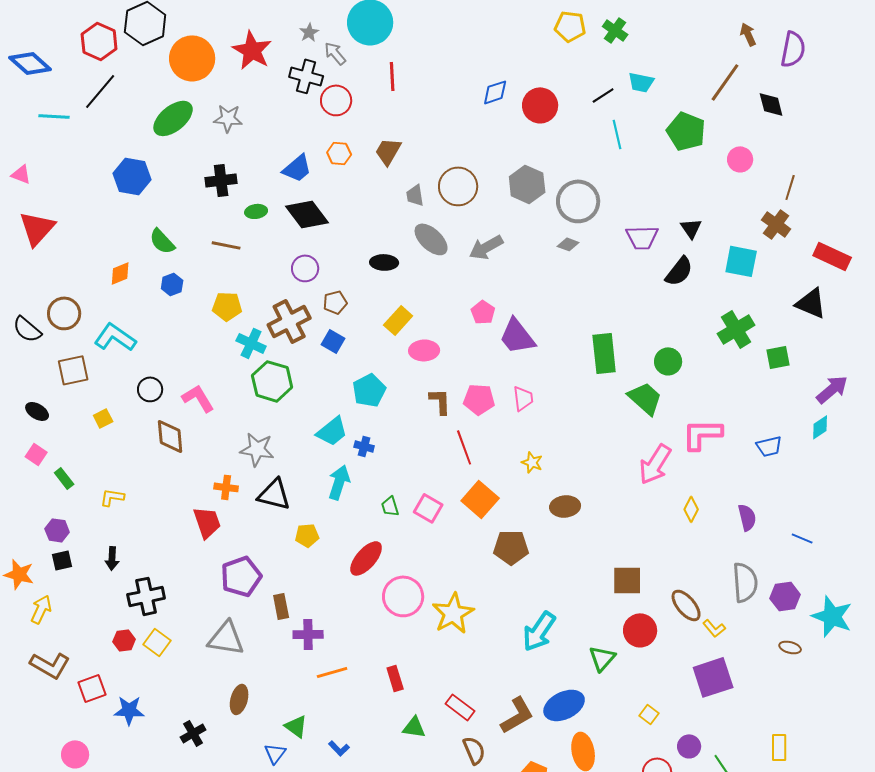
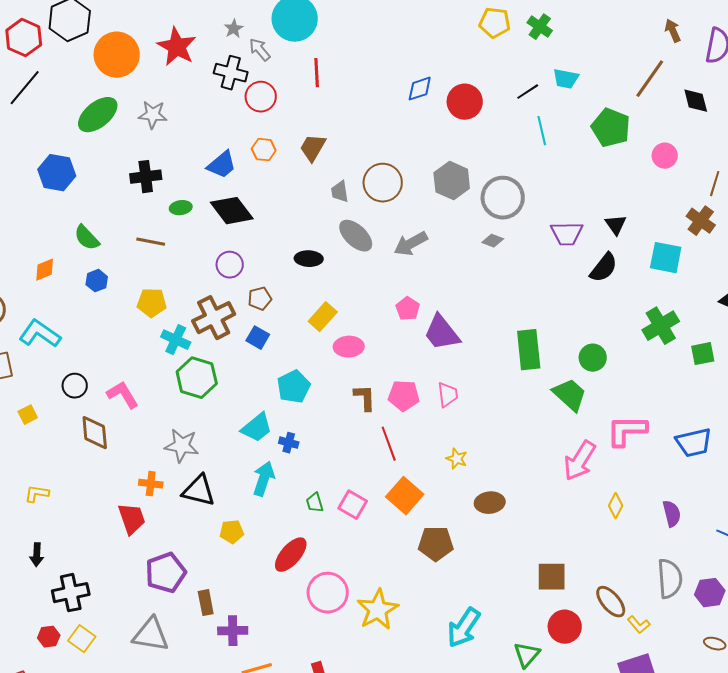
blue trapezoid: (769, 446) -> (694, 443), size x1.4

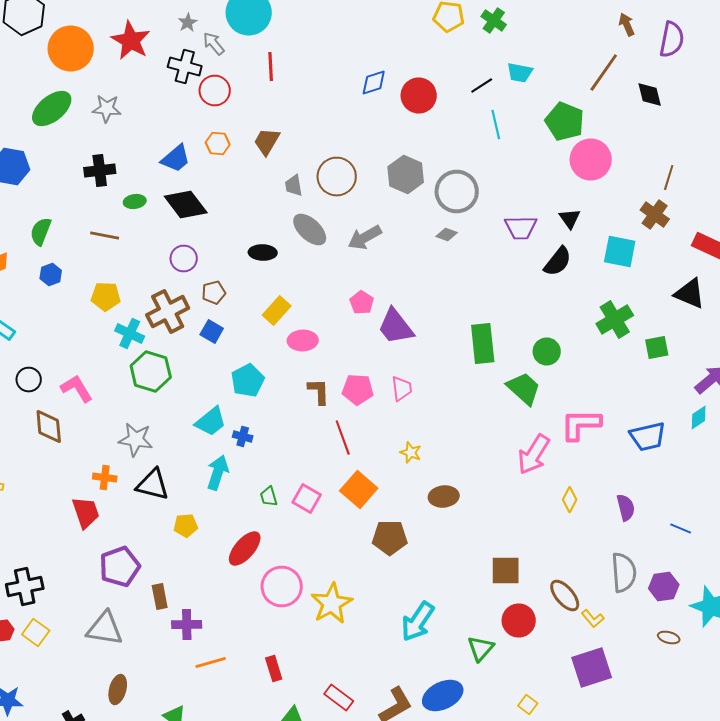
pink circle: (665, 156) -> (591, 160), moved, size x1.6
green semicircle: (87, 238) -> (41, 232), turned 64

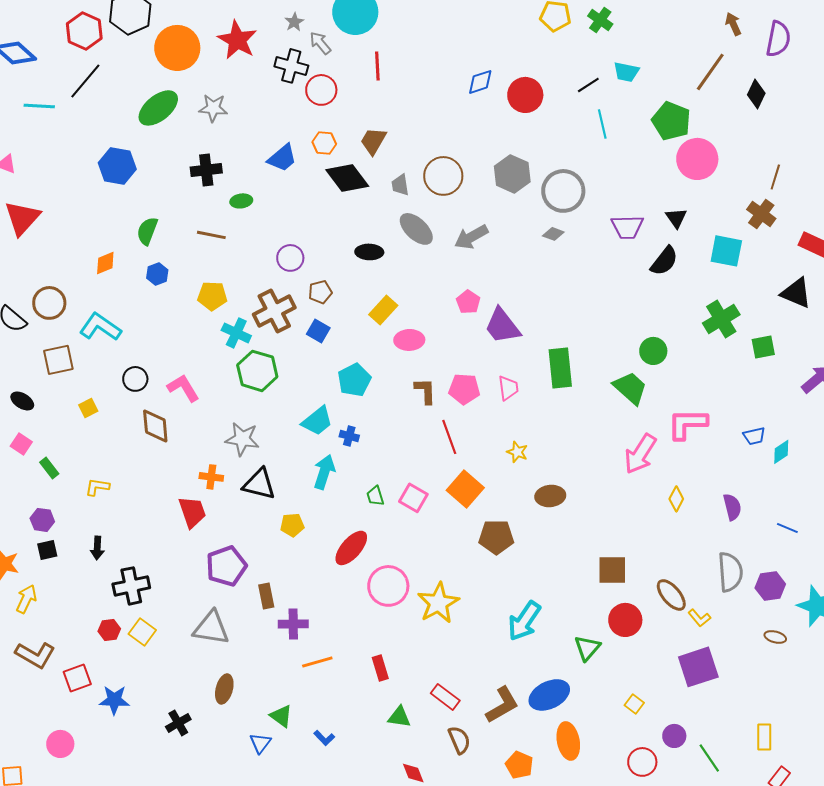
black diamond: (650, 94) -> (756, 94), turned 40
black diamond: (186, 204) -> (347, 178), moved
green rectangle: (483, 344) -> (560, 368), moved
cyan diamond: (699, 418) -> (781, 452), moved
blue trapezoid: (648, 436) -> (754, 436), size x0.6

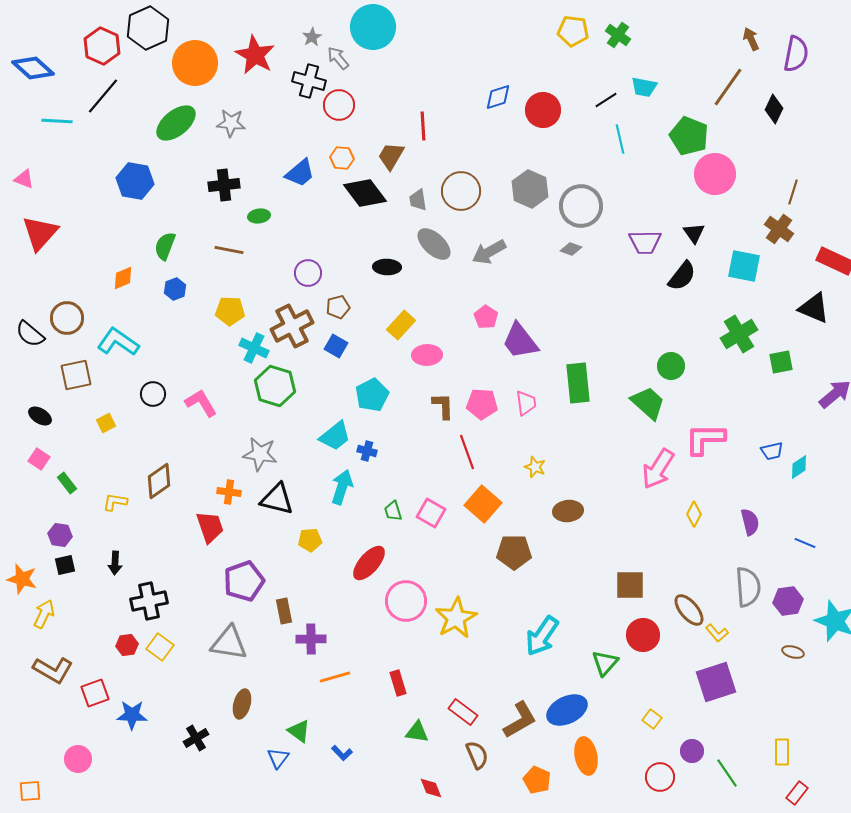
red line: (377, 66) -> (423, 126), moved
brown diamond: (155, 426) -> (159, 481), moved, turned 60

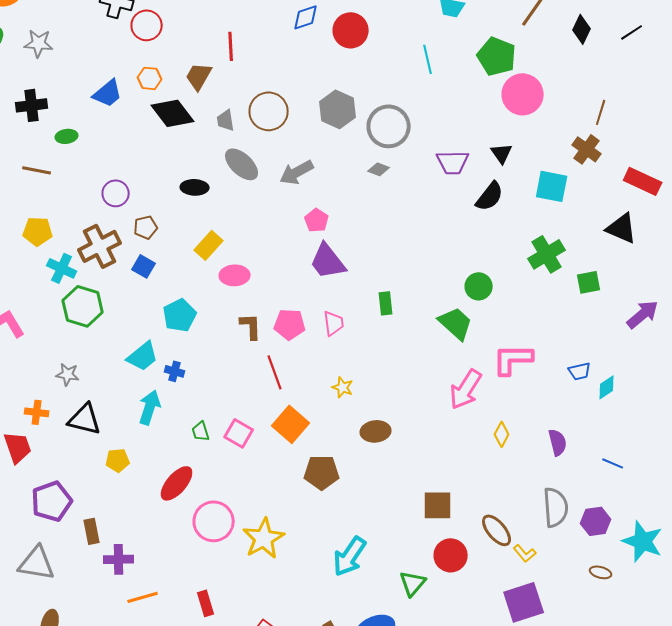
black line: (606, 100) -> (632, 32), moved
pink pentagon: (486, 317) -> (317, 220), moved
green rectangle: (578, 383) -> (386, 303), size x0.6
gray star: (260, 454) -> (68, 374), size x0.7

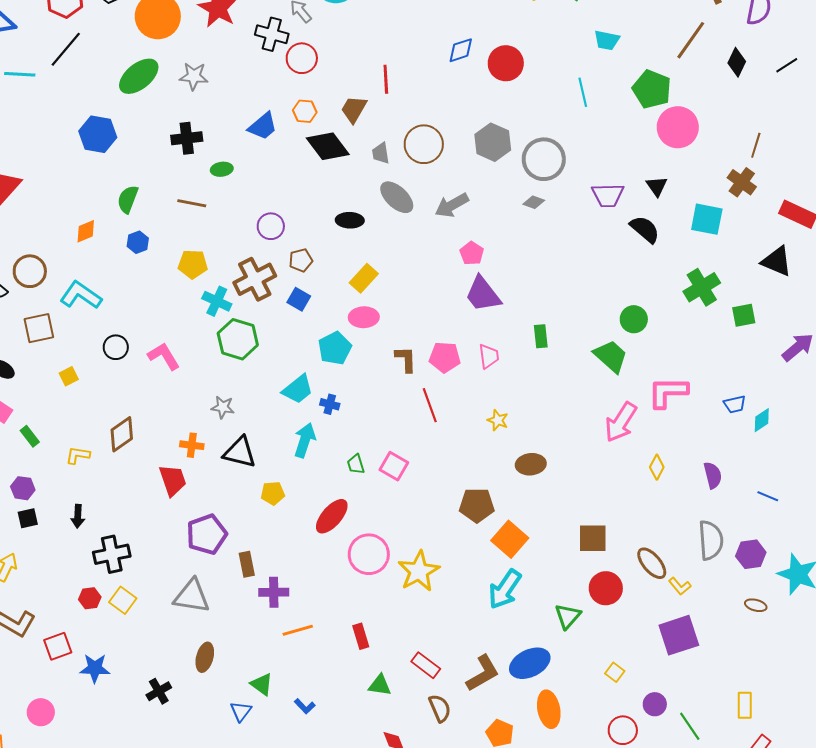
black semicircle: (490, 196) -> (645, 229), turned -88
pink ellipse: (235, 275) -> (364, 317), moved
orange square: (291, 424) -> (510, 539), moved

